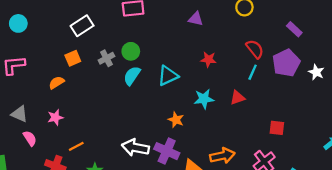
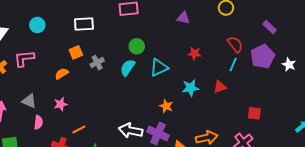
cyan circle: (18, 23) -> (37, 25), moved
white rectangle: (82, 26) -> (84, 24), turned 30
green circle: (131, 51) -> (137, 46), moved
gray cross: (106, 58) -> (97, 63), moved
pink semicircle: (30, 138) -> (38, 122), turned 40

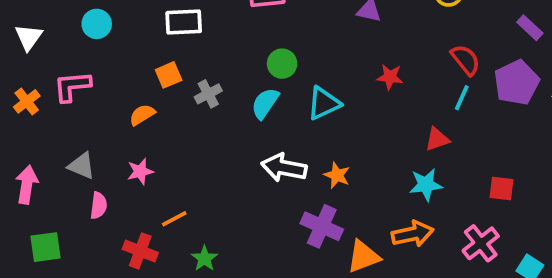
cyan star: (190, 88) -> (426, 185), moved
white arrow: (131, 130) -> (284, 168), moved

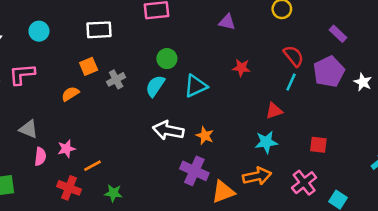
pink star: (140, 171) -> (66, 149), moved
green star: (204, 258) -> (113, 193), turned -30

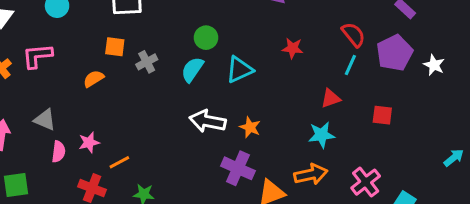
orange square: (89, 66) -> (115, 47), turned 30
red square: (318, 145) -> (382, 115), moved

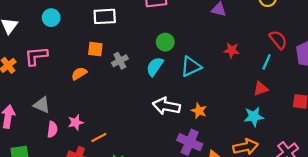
cyan line: (350, 65) -> (267, 62), moved

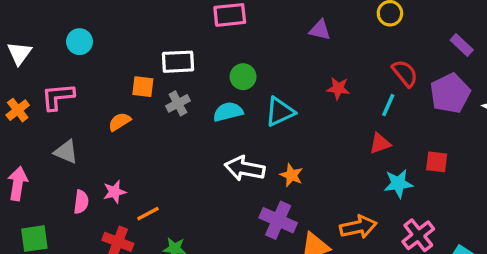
white rectangle: (105, 16) -> (178, 62), moved
cyan semicircle: (155, 67) -> (228, 112), turned 42
gray triangle: (42, 105) -> (66, 152), moved
cyan star: (254, 117) -> (398, 183), moved

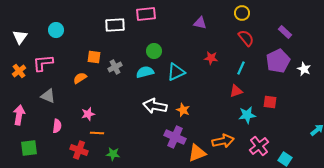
white rectangle: (178, 62) -> (115, 25), moved
red semicircle: (405, 73) -> (246, 38), moved
pink star: (115, 192) -> (88, 114), moved
orange line: (148, 214) -> (97, 133), turned 32

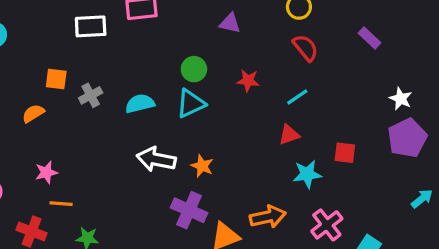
green circle: (154, 51) -> (194, 69), moved
purple pentagon: (278, 61) -> (407, 138), moved
cyan line: (241, 68) -> (297, 97), turned 32

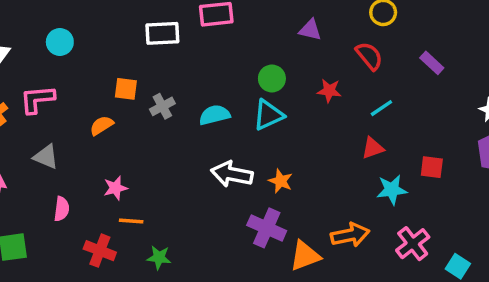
purple rectangle: (369, 38) -> (432, 63), moved
red semicircle: (306, 48) -> (369, 56), moved

